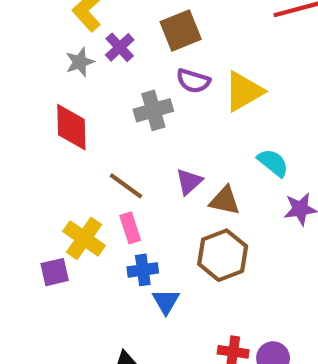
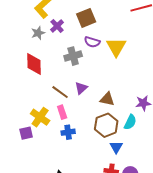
yellow triangle: (244, 91) -> (116, 47), turned -30
cyan semicircle: (273, 163) -> (130, 122), moved, turned 77
purple triangle: (189, 182) -> (81, 88), moved
blue triangle: (166, 301) -> (116, 147), moved

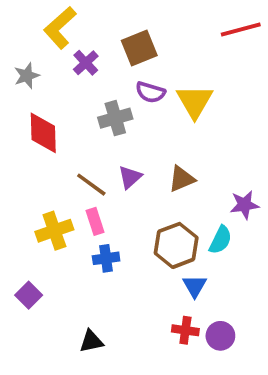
gray star: (38, 33) -> (27, 76), moved
brown triangle: (107, 99) -> (182, 179), moved, turned -35
yellow cross: (40, 117) -> (54, 231), turned 36
purple square: (26, 133) -> (29, 295), moved, turned -32

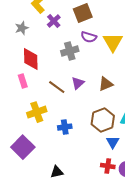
pink rectangle: (95, 221) -> (23, 81), moved
purple square: (29, 295) -> (23, 147), size x1.6

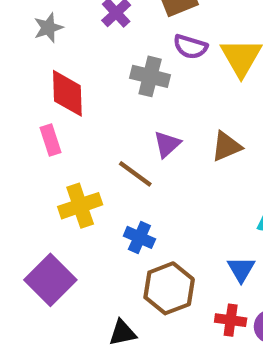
gray cross: (70, 51) -> (150, 76), turned 30
brown line: (57, 87) -> (135, 174), moved
brown hexagon: (103, 120) -> (169, 288), moved
blue cross: (65, 127) -> (139, 237), turned 32

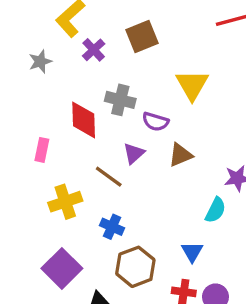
purple semicircle: (190, 47) -> (155, 122), moved
red diamond: (67, 93) -> (84, 120), moved
pink rectangle: (50, 140) -> (42, 150), turned 30
purple square: (50, 280) -> (62, 268), moved

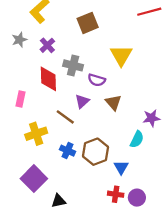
purple cross: (94, 50) -> (47, 45), moved
brown triangle: (180, 155) -> (113, 102), turned -48
brown hexagon: (135, 267) -> (95, 152), moved

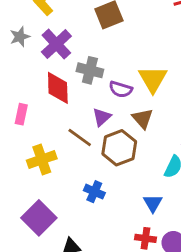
purple cross: (47, 45) -> (56, 44), size x1.5
yellow triangle: (121, 55) -> (153, 79), moved
blue cross: (67, 151) -> (94, 192), moved
brown hexagon: (95, 152) -> (119, 148), moved

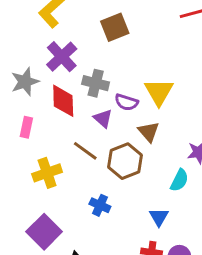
gray star: (20, 37) -> (25, 82), moved, size x1.4
purple triangle: (102, 117) -> (103, 118), moved, turned -36

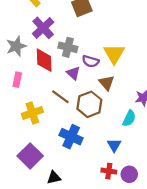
blue cross: (100, 205) -> (71, 137), size x1.5

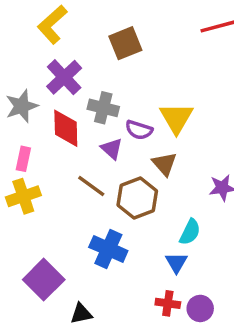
yellow cross: (32, 113) -> (23, 196), moved
cyan semicircle: (129, 118) -> (190, 232), moved

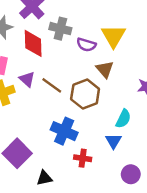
purple triangle: (112, 149) -> (27, 79), moved
red cross: (168, 303) -> (83, 158), moved

